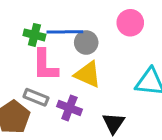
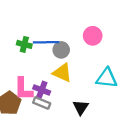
pink L-shape: (45, 65) -> (23, 89), moved
gray rectangle: (36, 97) -> (42, 103), moved
purple cross: (69, 108) -> (42, 90), moved

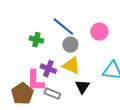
blue line: (46, 42) -> (63, 27), moved, turned 40
purple cross: (42, 90) -> (48, 69), moved
black triangle: (81, 107) -> (82, 87), moved

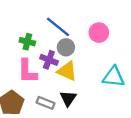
purple cross: (48, 69) -> (49, 60), moved
pink L-shape: (35, 81) -> (27, 71), moved
black triangle: (82, 87) -> (68, 98), moved

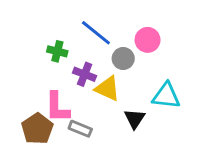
gray circle: (66, 47) -> (123, 59), moved
pink L-shape: (27, 71) -> (57, 107), moved
black triangle: (68, 98) -> (135, 119), moved

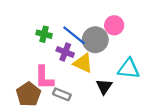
blue line: (96, 33) -> (74, 35), moved
gray circle: (123, 59) -> (95, 40), size x1.5

